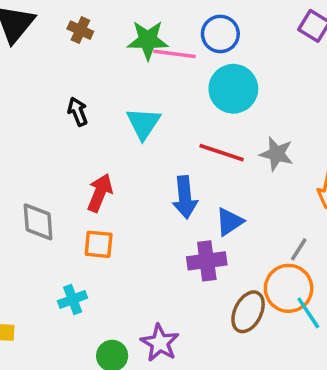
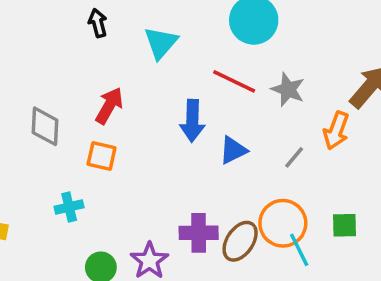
gray line: (299, 249) -> (294, 157), moved
purple cross: (207, 261) -> (199, 233), moved

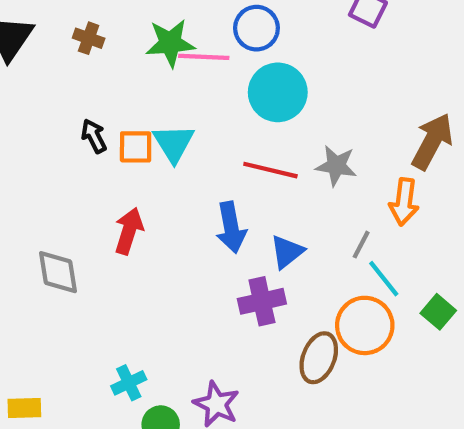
orange square: (102, 156) -> (136, 147), moved
cyan cross: (69, 207) -> (129, 383), moved
green square: (344, 225) -> (438, 312), turned -36
purple cross: (199, 233) -> (262, 301), moved
cyan line: (299, 250) -> (384, 279), moved

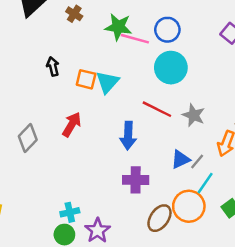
black arrow: (94, 136) -> (53, 66), moved
blue triangle: (287, 252) -> (181, 159), moved
gray diamond: (58, 272) -> (28, 138), turned 40
cyan line: (384, 279) -> (205, 183), turned 60
cyan cross: (129, 383) -> (70, 212), moved

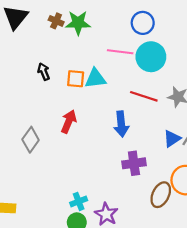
green star: (118, 27) -> (78, 23), moved
pink line: (135, 39) -> (120, 52), moved
cyan triangle: (107, 82) -> (95, 78), turned 50

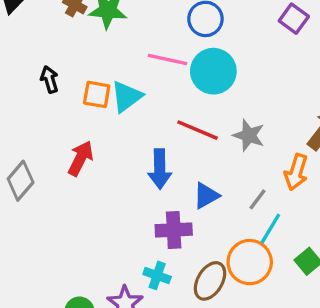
cyan triangle: (95, 78) -> (127, 97), turned -35
blue triangle: (172, 139) -> (206, 196), moved
cyan cross: (79, 201) -> (157, 275), moved, turned 35

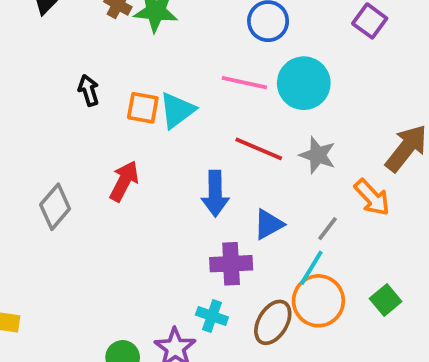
pink line: (168, 60) -> (244, 83), moved
cyan circle: (213, 71) -> (304, 83), moved
orange arrow: (296, 172) -> (372, 197), turned -60
cyan line: (270, 229) -> (311, 268), moved

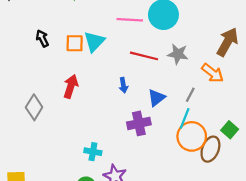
blue arrow: (215, 194) -> (123, 85), size x0.6
cyan cross: (212, 316) -> (93, 152), moved
brown ellipse: (273, 322) -> (210, 149), moved

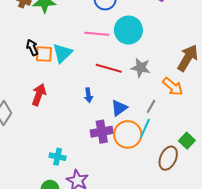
black arrow: (42, 38) -> (32, 47), moved
orange circle: (192, 136) -> (128, 134), moved

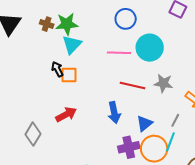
cyan triangle: (62, 53) -> (72, 45), moved
red arrow: (39, 95) -> (66, 114), turned 45
blue arrow: (88, 95) -> (114, 113), size x1.5

